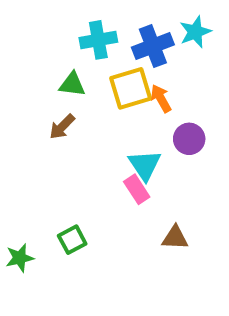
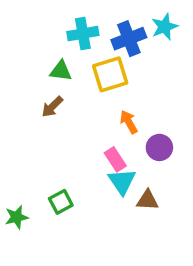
orange arrow: (161, 98) -> (129, 122), moved
purple circle: (189, 139) -> (159, 147), moved
cyan triangle: (145, 165) -> (122, 181), moved

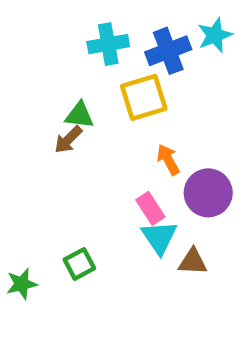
green triangle: (61, 71) -> (79, 115), moved
purple circle: (159, 147) -> (208, 193), size x1.4

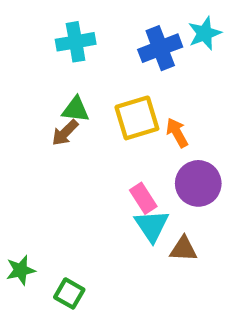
cyan cross: (108, 44) -> (76, 42), moved
yellow square: (144, 97) -> (137, 118), moved
orange arrow: (168, 160) -> (177, 133), moved
green square: (79, 264) -> (69, 293), moved, turned -32

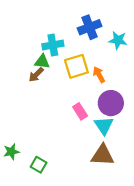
cyan star: (205, 33) -> (118, 40), moved, turned 30
cyan cross: (76, 42) -> (53, 45), moved
cyan triangle: (152, 226) -> (104, 126), moved
brown triangle: (183, 249) -> (103, 155), moved, size x1.5

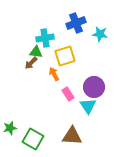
orange arrow: (99, 75) -> (54, 74), moved
brown triangle: (103, 155) -> (72, 136), moved
green square: (39, 165) -> (33, 139), size x1.5

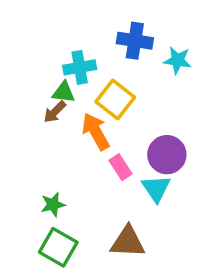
blue cross: (76, 23) -> (135, 41), turned 30
yellow square: (65, 56) -> (115, 99), turned -35
orange arrow: (54, 74) -> (96, 131), size x1.5
green star: (10, 128) -> (53, 204), moved

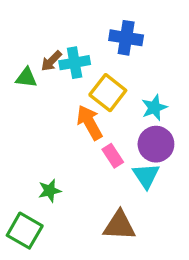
cyan star: (178, 60) -> (154, 108), moved, turned -30
green triangle: (64, 92) -> (26, 78), moved
brown arrow: (55, 112) -> (51, 61), moved
green square: (58, 247) -> (25, 231), moved

